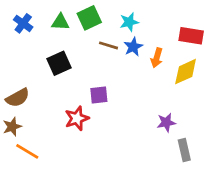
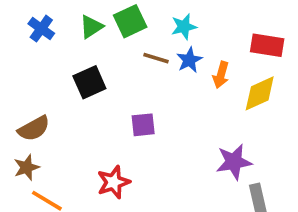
green triangle: (60, 22) -> (91, 27), turned -36
red star: (77, 118) -> (113, 182), moved
purple star: (166, 122) -> (234, 162), size x1.4

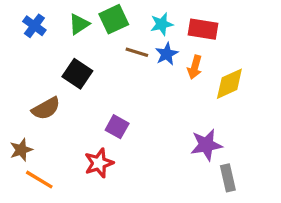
red rectangle: (267, 45) -> (203, 29), moved
black square: (89, 82) -> (77, 74), turned -32
purple square: (143, 125) -> (117, 127), moved, turned 35
brown semicircle: (34, 129) -> (46, 108), moved

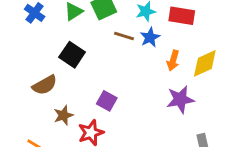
orange arrow: (195, 67) -> (173, 60), moved
purple star: (206, 145) -> (180, 99), moved
brown star: (21, 150) -> (63, 115), moved

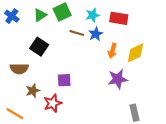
brown semicircle: (45, 85) -> (19, 69), turned 30
purple square: (107, 101) -> (64, 80), turned -32

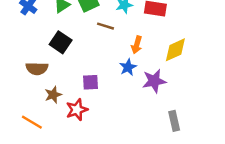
blue star: (96, 34) -> (128, 67), moved
orange arrow: (112, 51) -> (137, 45), moved

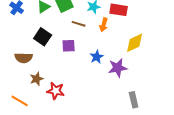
orange arrow: (137, 45) -> (104, 25), moved
purple square: (91, 82) -> (69, 46), moved
red star: (77, 110) -> (56, 91), turned 30

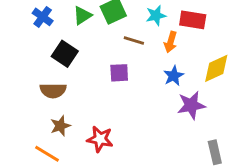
black square: (43, 37) -> (65, 54), moved
blue star: (97, 57) -> (174, 76), moved
brown star: (37, 79) -> (60, 126), moved

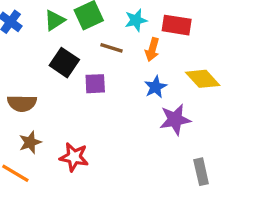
black square: (65, 54) -> (64, 63), moved
yellow diamond: (216, 68) -> (203, 79), turned 72

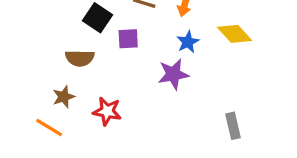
brown semicircle: (22, 103) -> (80, 58), moved
purple star: (175, 120) -> (173, 74), moved

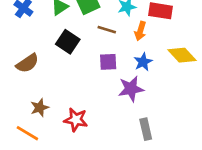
purple square: (128, 39) -> (108, 62), moved
brown semicircle: (80, 58) -> (27, 63), moved, turned -35
gray rectangle: (233, 126) -> (146, 129), moved

